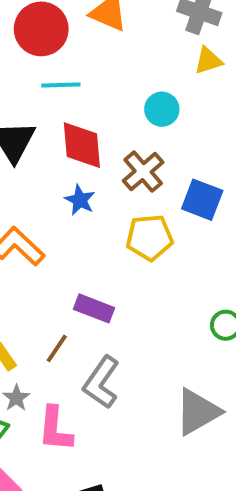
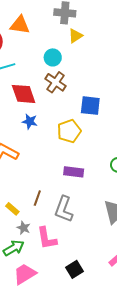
cyan circle: (162, 109) -> (53, 57), moved
brown cross: (143, 172) -> (56, 82), moved
purple rectangle: (94, 308) -> (74, 172), moved

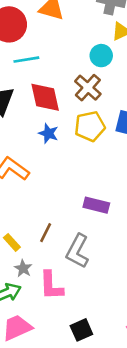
cyan circle: (53, 57) -> (101, 56), moved
yellow pentagon: (69, 131) -> (90, 126), moved

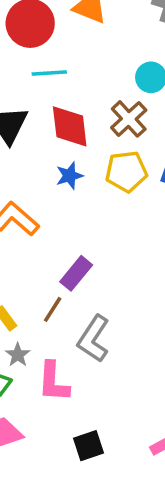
blue star: (48, 133) -> (69, 176), turned 30
purple rectangle: (96, 205) -> (76, 273), moved, turned -70

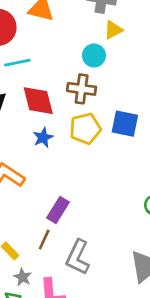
brown cross: (129, 119) -> (82, 89), turned -32

